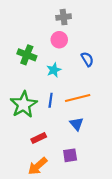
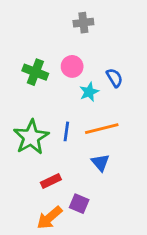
pink circle: (59, 40) -> (72, 66), moved
cyan star: (54, 70) -> (89, 92), moved
purple square: (70, 155) -> (79, 204), moved, turned 32

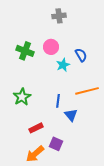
orange line: (102, 129) -> (87, 91), moved
blue line: (66, 131) -> (58, 101), moved
green star: (31, 137) -> (22, 97), size x0.7

